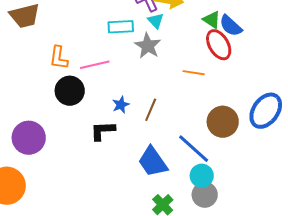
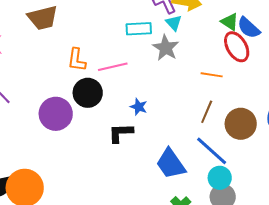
blue star: (121, 105) -> (139, 107), turned -30
brown line: (151, 110) -> (207, 112), moved
purple circle: (29, 138) -> (56, 114), moved

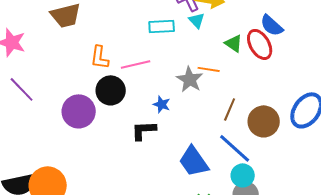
green triangle: (230, 22) -> (234, 43), moved
gray star: (166, 48) -> (190, 79), moved
orange line: (212, 75) -> (209, 69), moved

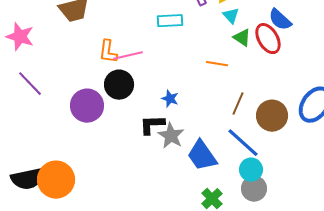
cyan triangle: (197, 20) -> (231, 16), moved
pink line: (136, 64) -> (128, 56), moved
gray star: (190, 79) -> (171, 136), moved

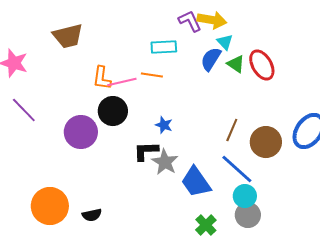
blue semicircle: (280, 20) -> (211, 59), moved, turned 80
orange line: (217, 64) -> (152, 75), moved
black semicircle: (28, 179) -> (92, 215), moved, size x0.6

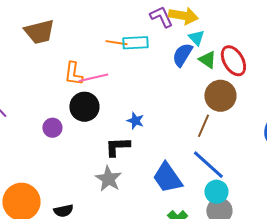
orange line: (152, 75) -> (116, 43), moved
purple circle: (81, 132) -> (52, 128), size x0.6
brown circle: (266, 142) -> (220, 96), moved
gray star: (165, 162) -> (108, 179), moved

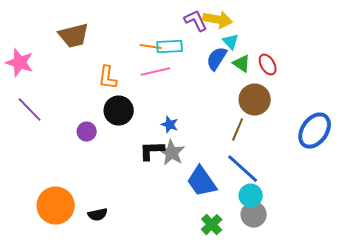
red ellipse: (233, 61) -> (268, 65), size x0.7
pink line: (93, 78) -> (156, 72), moved
gray star: (108, 179) -> (172, 153), moved

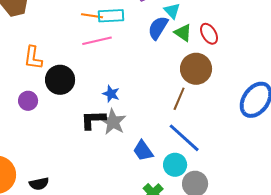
orange L-shape: (108, 78) -> (33, 58), moved
blue trapezoid: (202, 182) -> (143, 151), size x0.7
cyan circle: (251, 196) -> (175, 165), moved

